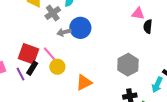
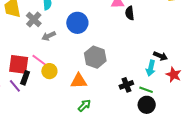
blue circle: (80, 28) -> (77, 23), moved
gray hexagon: (128, 65) -> (95, 57), moved
orange triangle: (84, 82) -> (79, 81), turned 36

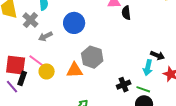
orange triangle: (79, 81) -> (75, 70), moved

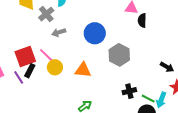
blue circle: (74, 23) -> (95, 33), moved
gray hexagon: (92, 57) -> (119, 55), moved
red square: (16, 65) -> (25, 57), turned -35
cyan arrow: (148, 68) -> (161, 100), moved

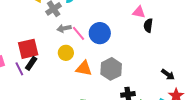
pink line: (46, 55) -> (79, 33), moved
gray hexagon: (119, 55) -> (111, 69), moved
yellow circle: (55, 67) -> (66, 53), moved

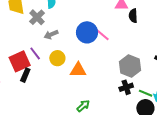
pink line: (79, 33) -> (102, 35), moved
purple line: (19, 69) -> (35, 53), moved
gray hexagon: (111, 69) -> (130, 66), moved

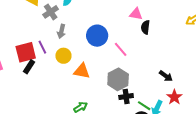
gray arrow: (51, 35) -> (61, 31), turned -64
pink line: (102, 35) -> (121, 49), moved
gray hexagon: (130, 66) -> (118, 79), moved

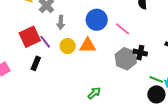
red square: (26, 52) -> (30, 37), moved
orange triangle: (82, 71) -> (88, 45), moved
black cross: (126, 96) -> (140, 53), moved, turned 32

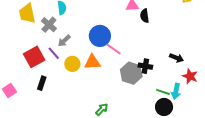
gray arrow: (61, 22) -> (64, 41), turned 48
pink line: (122, 29) -> (114, 49), moved
purple line: (45, 42) -> (54, 53), moved

